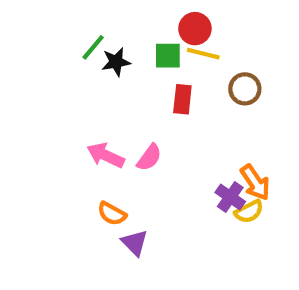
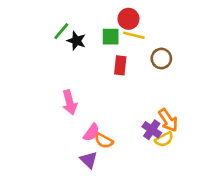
black star: (116, 62) -> (76, 41), turned 30
pink arrow: (106, 155) -> (70, 102), turned -130
pink semicircle: (149, 157) -> (91, 132), moved
orange semicircle: (112, 214) -> (104, 141), moved

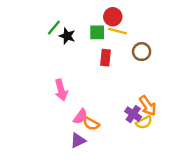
purple triangle: (89, 160) -> (78, 140), turned 49

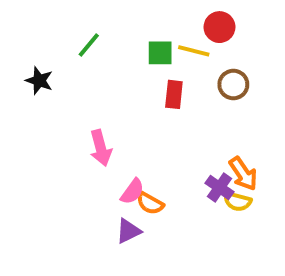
red circle: (113, 17) -> (219, 27), moved
black star: (67, 36) -> (39, 81), moved
yellow semicircle: (144, 122) -> (237, 201), turned 42

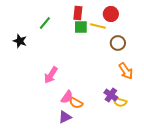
red rectangle: (174, 94) -> (78, 13), moved
pink arrow: (101, 148) -> (51, 75), turned 48
orange arrow: (243, 174) -> (126, 71), moved

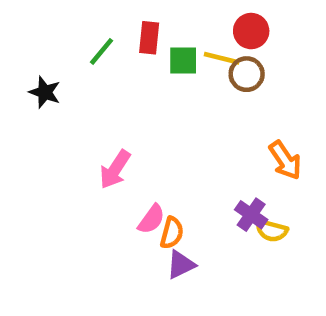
red rectangle: (78, 13) -> (149, 38), moved
brown circle: (118, 43) -> (247, 74), moved
orange semicircle: (76, 103) -> (172, 233), turned -104
purple triangle: (65, 117) -> (181, 265), moved

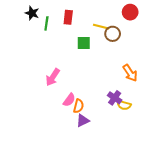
red circle: (251, 31) -> (130, 12), moved
green line: (101, 51) -> (46, 23), turned -32
green square: (183, 60) -> (84, 43), moved
black star: (45, 92) -> (32, 13), moved

